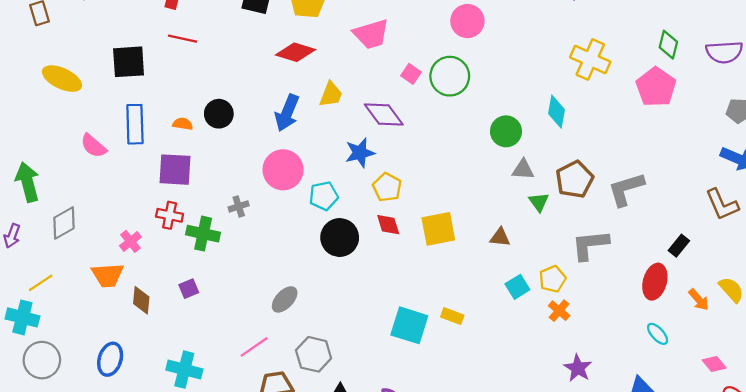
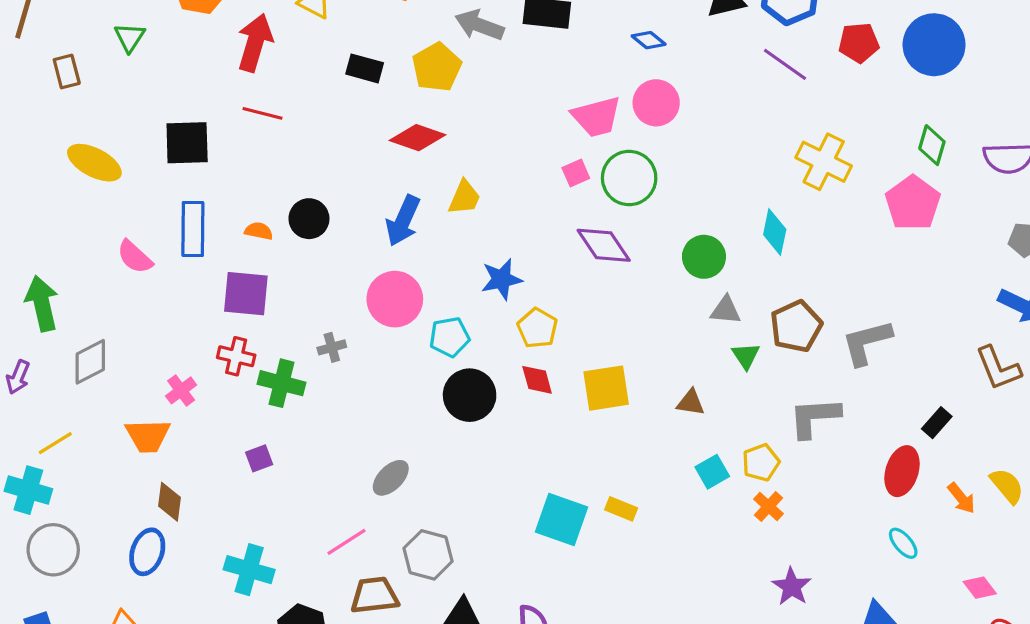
pink trapezoid: (371, 34) -> (596, 117), moved
pink square: (411, 74) -> (576, 173), turned 30
purple diamond: (384, 115) -> (604, 245), moved
brown diamond: (141, 300) -> (169, 502), moved

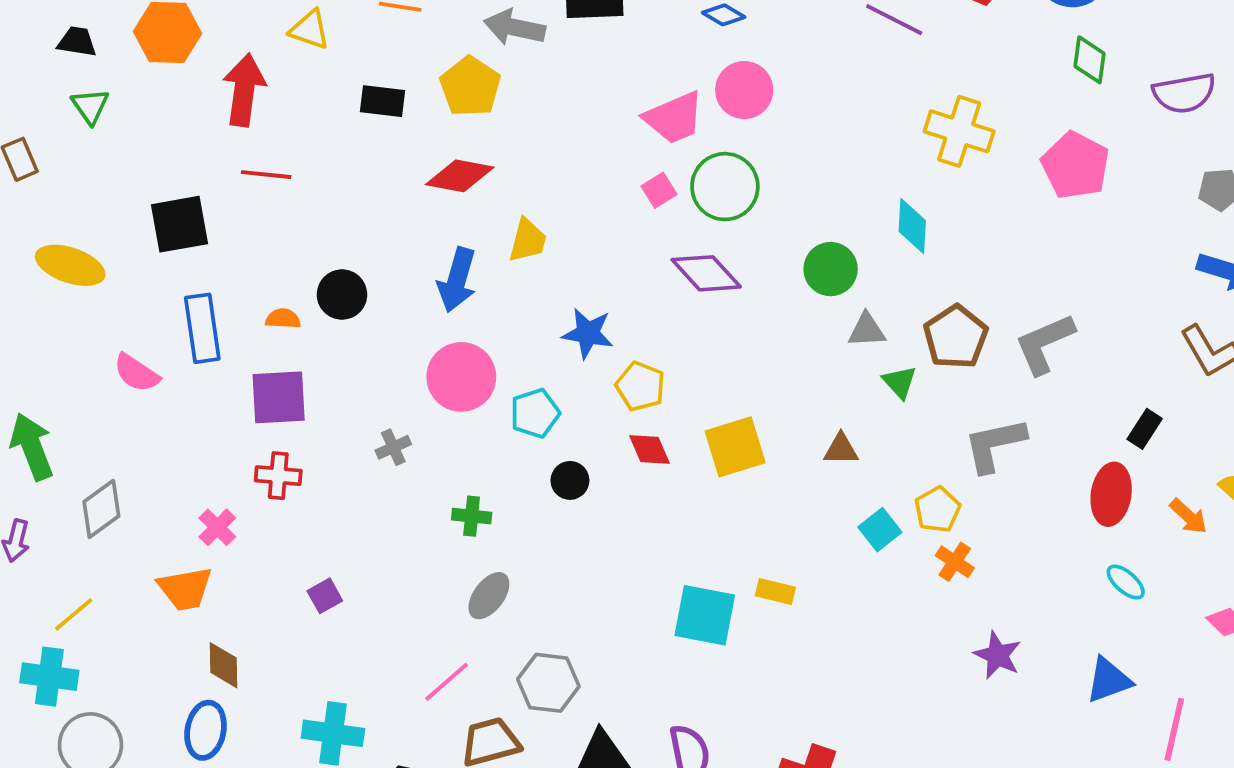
green diamond: (932, 145) -> (1090, 60), moved
blue star: (502, 279) -> (588, 333), turned 30
green cross: (281, 383) -> (472, 516), moved, size x0.7
black circle: (470, 395) -> (570, 480), size x0.6

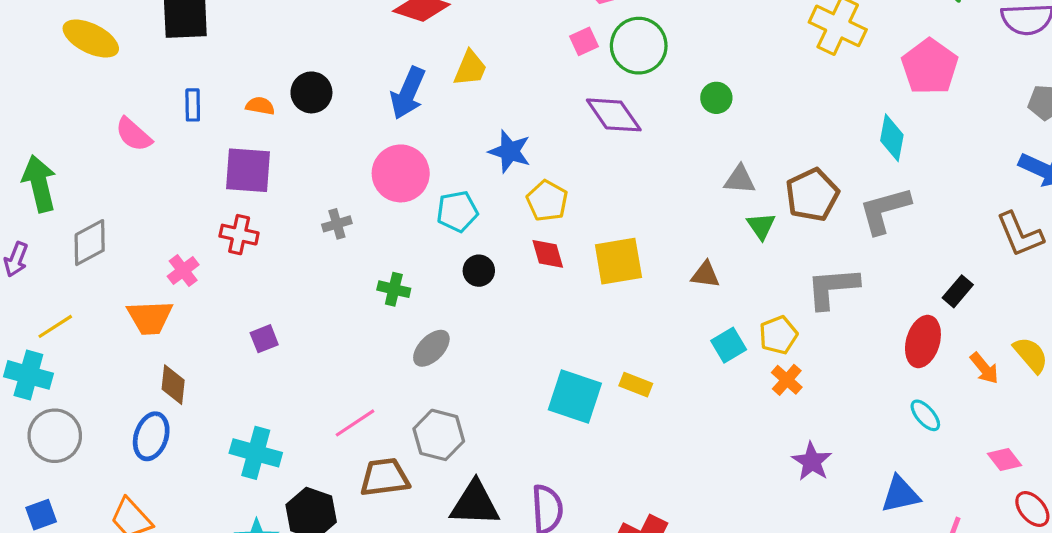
cyan diamond: (912, 226) -> (892, 138), moved
green circle: (831, 269) -> (716, 98), moved, size x0.7
blue rectangle: (202, 328) -> (193, 105), size x0.6
gray ellipse: (489, 596) -> (431, 348), moved

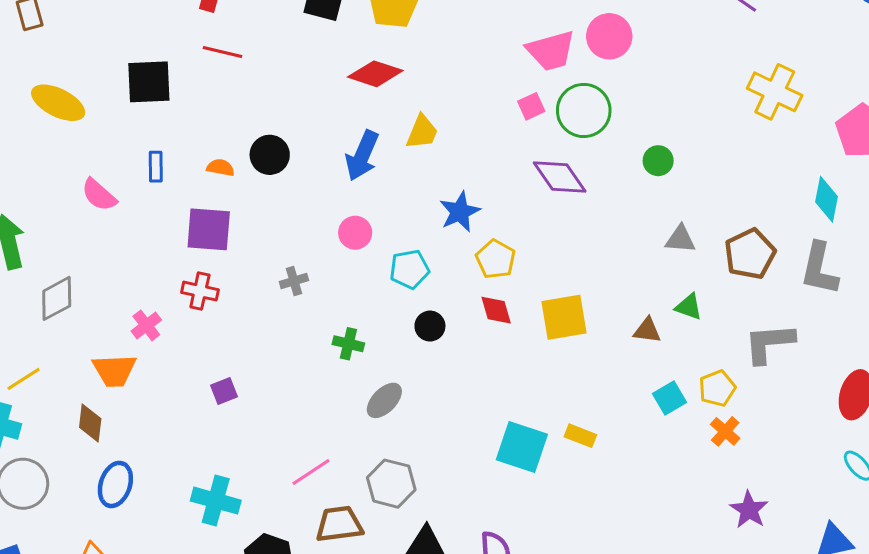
blue star: (510, 151) -> (460, 212), turned 30
pink circle: (401, 173) -> (355, 233), size x0.6
gray L-shape: (885, 210) -> (819, 269), turned -62
green triangle: (761, 226) -> (689, 307), moved, turned -36
brown diamond: (173, 385) -> (90, 423), moved

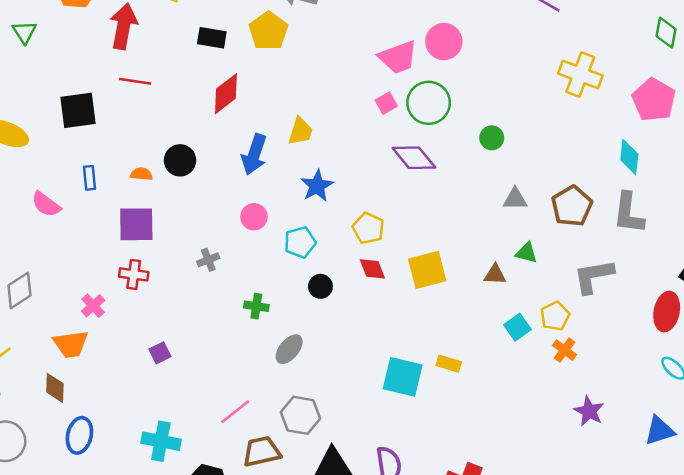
red diamond: (375, 74) -> (226, 94), moved, turned -51
blue star: (460, 212) -> (317, 186), moved

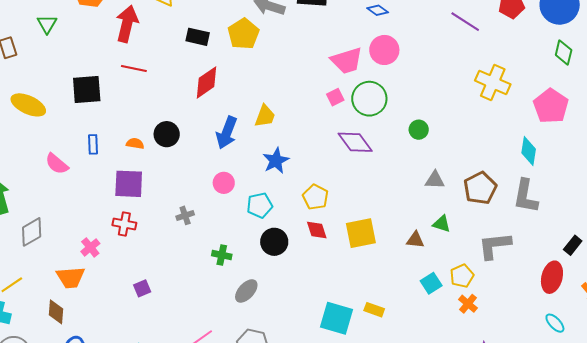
black circle: (320, 286) -> (274, 242), size x1.4

